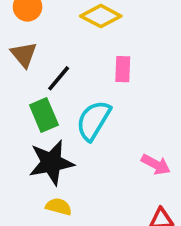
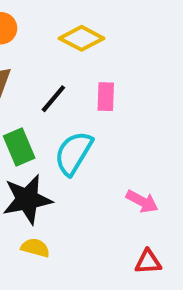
black line: (59, 78) -> (53, 99), moved

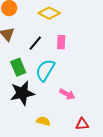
pink arrow: (142, 201) -> (67, 94), moved
yellow semicircle: (35, 248) -> (43, 121), moved

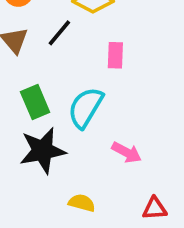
black line: (35, 43) -> (59, 33), moved

